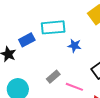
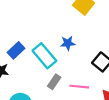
cyan rectangle: (53, 27) -> (44, 56), moved, turned 70

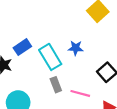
gray rectangle: (54, 82) -> (56, 85), turned -64

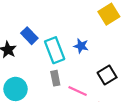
blue rectangle: (22, 47) -> (29, 36), turned 70

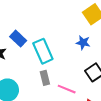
blue star: (81, 46) -> (83, 43), moved

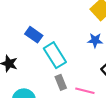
blue rectangle: (18, 39) -> (34, 35), moved

